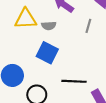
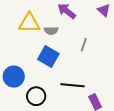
gray line: (88, 26) -> (84, 45), moved

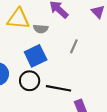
blue square: (48, 57) -> (36, 56), turned 30
black circle: (36, 96) -> (30, 81), moved

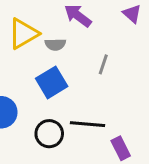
yellow triangle: (18, 19) -> (23, 34), turned -30
black circle: (30, 81) -> (49, 134), moved

